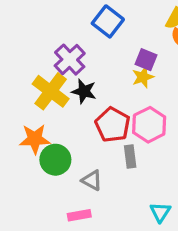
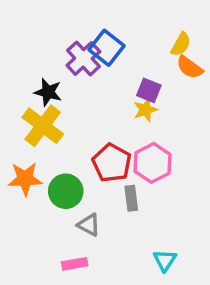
purple cross: (70, 60) -> (83, 58), moved
black star: (84, 91) -> (48, 92), moved
green circle: (55, 160) -> (66, 191), moved

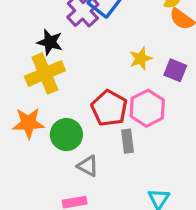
purple square: (149, 90) -> (175, 70), moved
yellow cross: (43, 126) -> (45, 73), turned 30

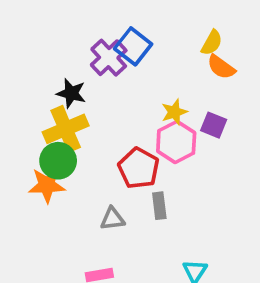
pink hexagon: (147, 108) -> (176, 142), moved
green circle: (66, 135) -> (58, 161), moved
gray triangle: (88, 166) -> (112, 219), moved, turned -35

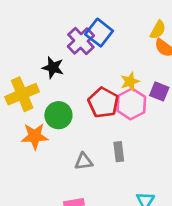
yellow cross: (66, 129) -> (22, 94), moved
green circle: (58, 161) -> (58, 115), moved
red pentagon: (139, 168) -> (103, 103), moved

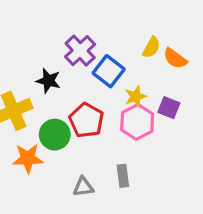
yellow semicircle: (158, 30) -> (151, 47), moved
blue square: (99, 33) -> (109, 71), moved
red pentagon: (103, 103) -> (86, 120), moved

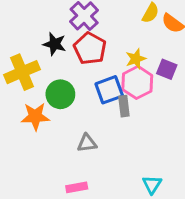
blue square: (109, 71) -> (109, 90), moved, turned 32
red pentagon: (86, 120) -> (90, 48), moved
gray rectangle: (123, 176) -> (124, 106), moved

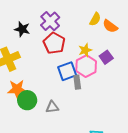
black star: (54, 44) -> (22, 29), moved
purple square: (167, 69) -> (106, 57), turned 32
green circle: (60, 94) -> (27, 100), moved

